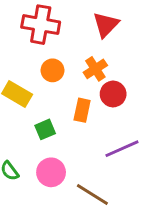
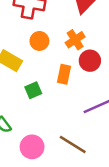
pink circle: (51, 172) -> (32, 147), moved

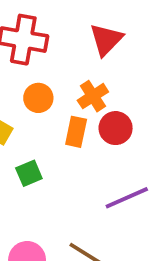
orange rectangle: (64, 74) -> (76, 132), moved

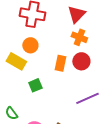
orange cross: (93, 96) -> (79, 37), moved, turned -35
orange circle: (38, 98) -> (30, 45), moved

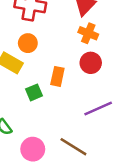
orange rectangle: (60, 63) -> (57, 76), moved

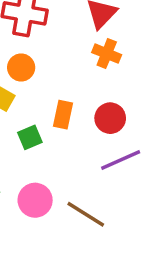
red circle: (91, 63) -> (110, 118), moved
pink circle: (33, 149) -> (35, 200), moved

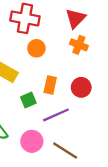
orange circle: (21, 68) -> (36, 48), moved
purple line: (121, 160) -> (56, 115), moved

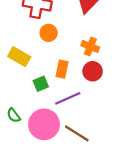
orange cross: (79, 45) -> (90, 46), moved
pink circle: (32, 141) -> (44, 124), size x1.4

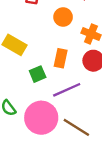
orange circle: (49, 33) -> (63, 17), moved

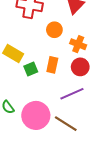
green square: (38, 74) -> (31, 69), moved
purple line: (67, 90) -> (72, 94), moved

